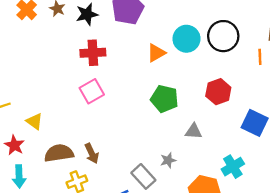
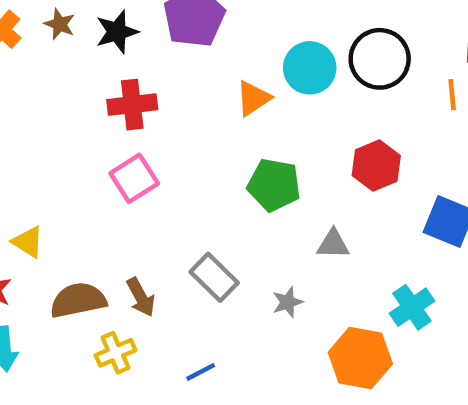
gray rectangle: (143, 176) -> (214, 277), moved

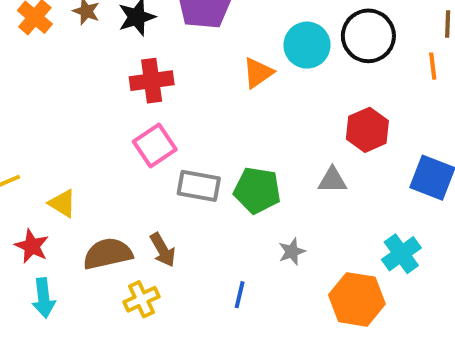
green pentagon: (274, 185) -> (257, 190), moved
gray triangle: (333, 244) -> (332, 180), moved
gray rectangle: (214, 277) -> (199, 186), moved, turned -33
blue line: (201, 372) -> (240, 295), moved, turned -48

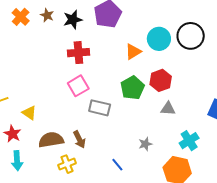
red hexagon: (367, 130) -> (161, 80), moved
green pentagon: (257, 190) -> (132, 88), moved, turned 30
cyan cross: (401, 254) -> (189, 141), moved
blue line: (240, 295) -> (117, 165), turned -56

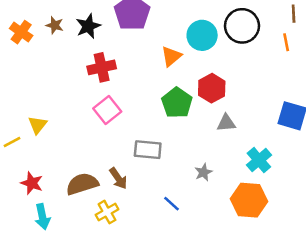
gray rectangle: (100, 108) -> (148, 150), moved
yellow triangle: (29, 113) -> (38, 125), moved, turned 42

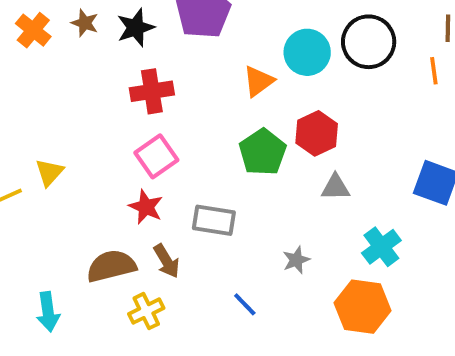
red star: (32, 183) -> (146, 207), moved

